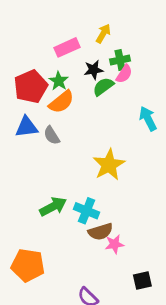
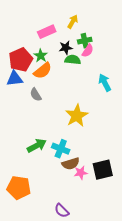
green semicircle: (103, 87) -> (73, 60), turned 42
blue triangle: (27, 127) -> (15, 79), moved
black square: (142, 281) -> (103, 170), moved, size x1.5

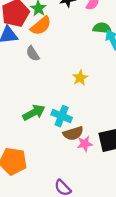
green semicircle: (73, 60) -> (102, 28), moved
yellow star: (77, 116) -> (80, 78), size x0.6

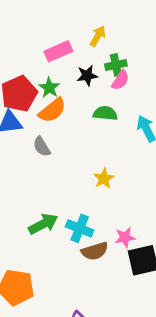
green semicircle: (102, 28) -> (105, 113), moved
pink star: (85, 144) -> (125, 237), moved

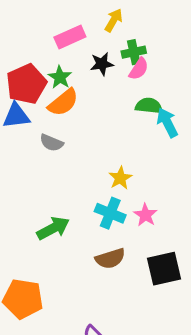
green semicircle: (105, 113) -> (149, 106), moved
gray semicircle: (42, 147) -> (51, 143), turned -35
cyan cross: (80, 228) -> (110, 213), moved
pink star: (125, 237) -> (145, 215), moved, turned -30

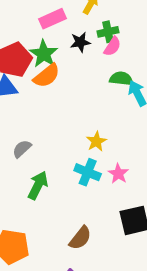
green star: (60, 77) -> (44, 54), size x1.4
gray semicircle: (51, 143) -> (22, 149), moved, turned 114
green arrow: (53, 228) -> (38, 185), turned -36
brown semicircle: (110, 259) -> (80, 238), moved, turned -35

